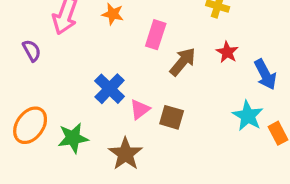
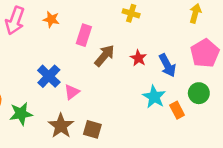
red star: (227, 52) -> (138, 58), moved
brown square: (172, 117) -> (92, 129), moved

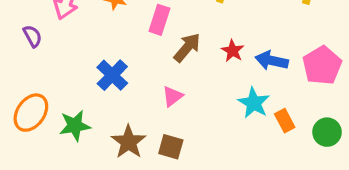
pink pentagon: (205, 53) -> (322, 65), moved
blue arrow: (167, 65) -> (272, 61), turned 130
pink triangle: (72, 92) -> (172, 96), moved
green circle: (199, 93) -> (327, 132), moved

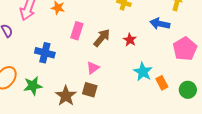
pink rectangle: (159, 20) -> (77, 31), moved
blue arrow: (272, 61) -> (160, 24), moved
blue cross: (112, 75) -> (45, 53), moved, turned -30
brown square: (171, 147) -> (90, 90), moved

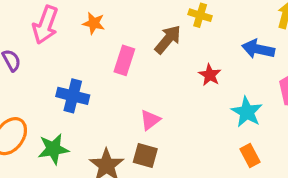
brown arrow: (102, 38) -> (168, 39), moved
cyan star: (143, 72) -> (247, 112), moved
orange rectangle: (162, 83) -> (250, 155), moved

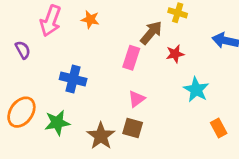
pink rectangle: (124, 60) -> (131, 58), moved
red star: (210, 75) -> (175, 54), moved, turned 30
cyan star: (247, 112) -> (196, 90), moved

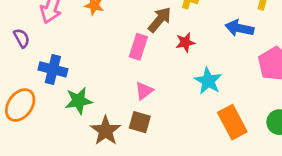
blue cross: (73, 79) -> (53, 69), moved
green star: (57, 123) -> (79, 101), moved
orange rectangle: (219, 128) -> (232, 122), size x1.6

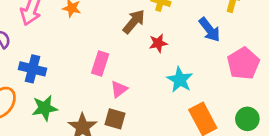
blue arrow: (239, 28) -> (210, 30), turned -140
pink rectangle: (138, 47) -> (100, 63), moved
green star: (79, 101) -> (45, 108), moved

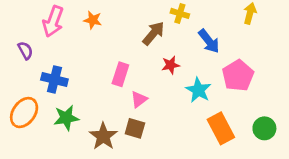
blue arrow: (210, 30) -> (209, 41), moved
red star: (158, 43) -> (171, 65), moved
pink pentagon: (243, 63) -> (238, 76), moved

